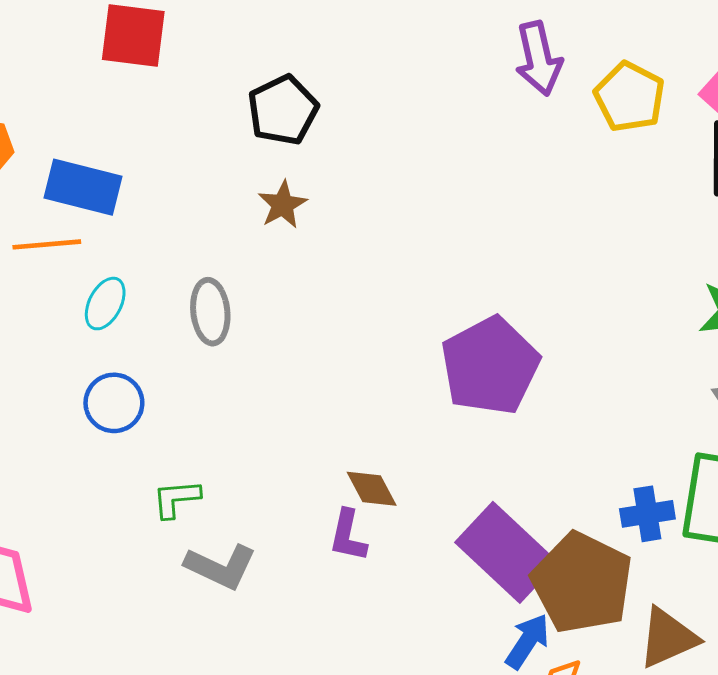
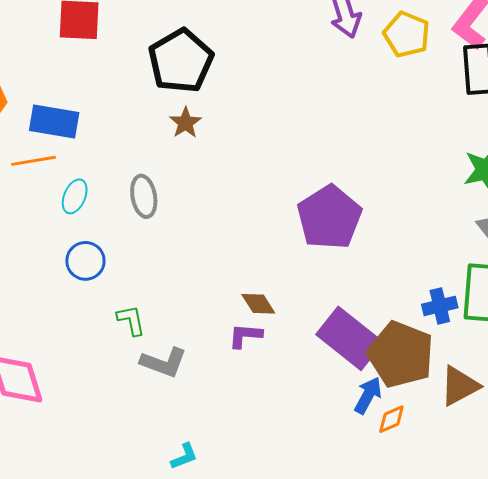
black pentagon: (283, 110) -> (181, 61), size x1.4
green L-shape: (176, 499) -> (131, 320), turned 88
purple L-shape: (348, 536) -> (245, 336), turned 87

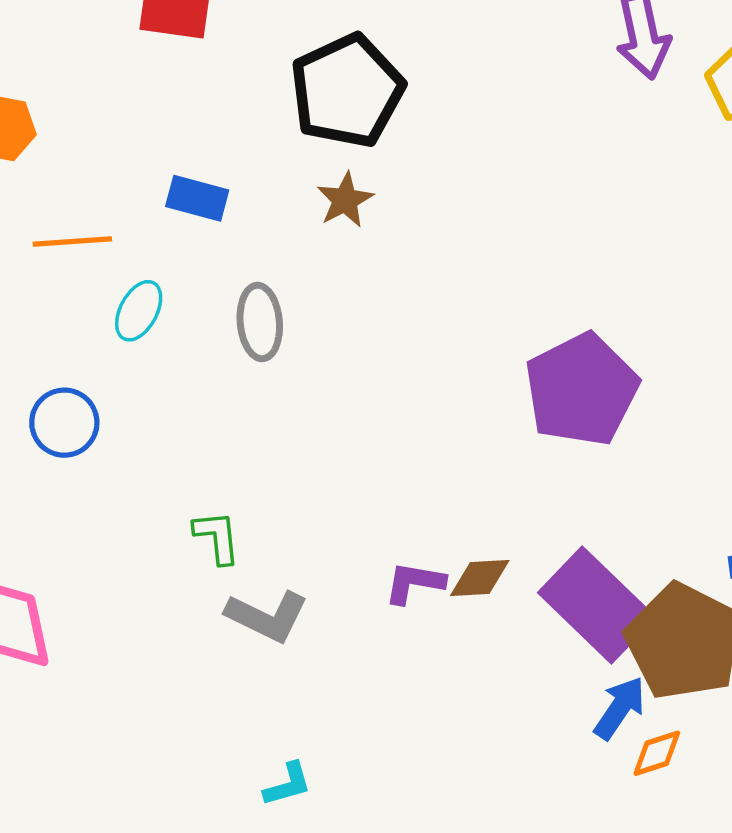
blue rectangle: (54, 122) -> (197, 198), moved, size x0.7
blue circle: (85, 261) -> (64, 423), moved
brown diamond: (258, 304) -> (480, 578), moved, turned -66

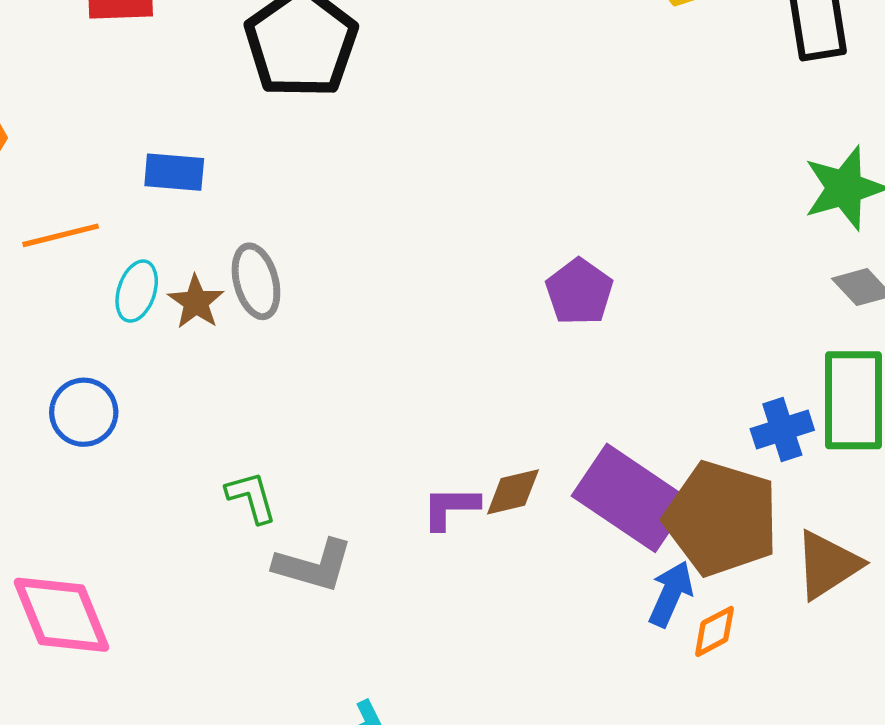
brown star: (345, 200) -> (196, 302), moved
purple pentagon: (581, 390) -> (579, 292), size x0.6

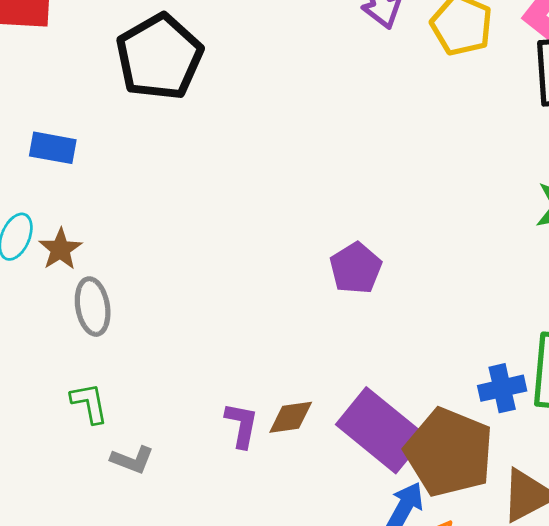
gray ellipse: (256, 281) -> (93, 307), moved
purple L-shape: (450, 508) -> (242, 425), turned 96
gray L-shape: (313, 565) -> (132, 460), size x0.7

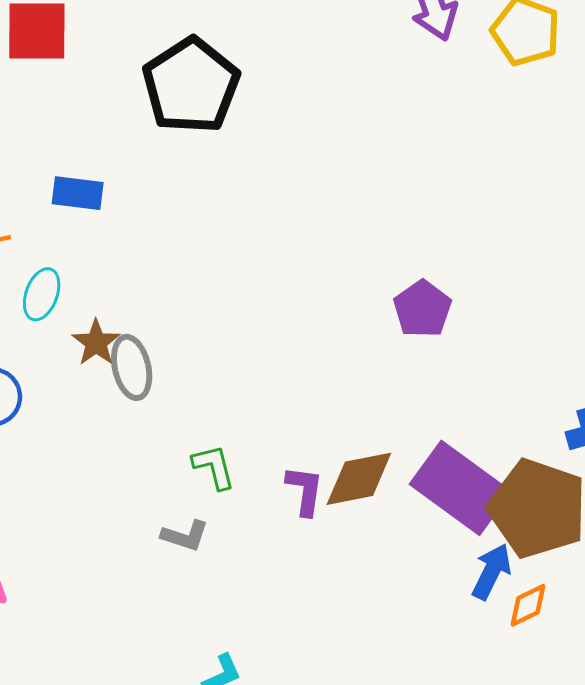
brown star: (60, 249) -> (96, 343), moved
green L-shape: (89, 403) -> (214, 467), moved
brown diamond: (291, 417) -> (359, 479), size x1.4

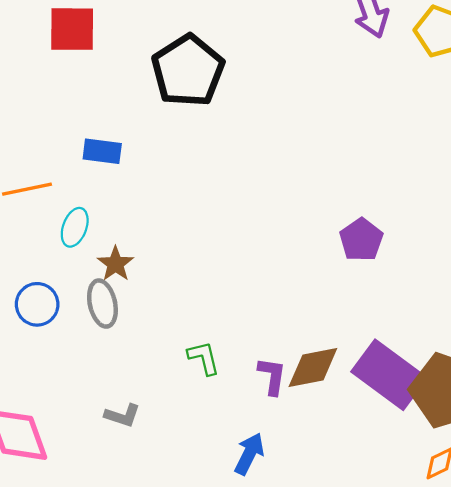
gray ellipse: (132, 367) -> (102, 304), moved
gray L-shape: (185, 536) -> (122, 416), moved
blue arrow: (491, 572) -> (249, 454), moved

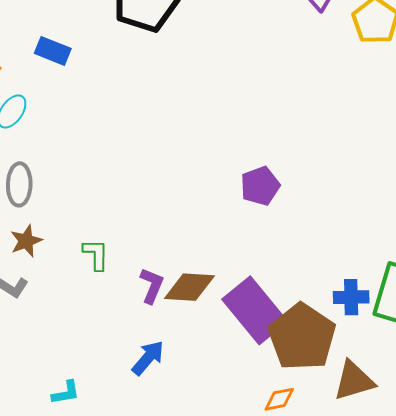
brown star: (116, 264) -> (26, 241), moved
blue arrow: (249, 454) -> (148, 358), moved

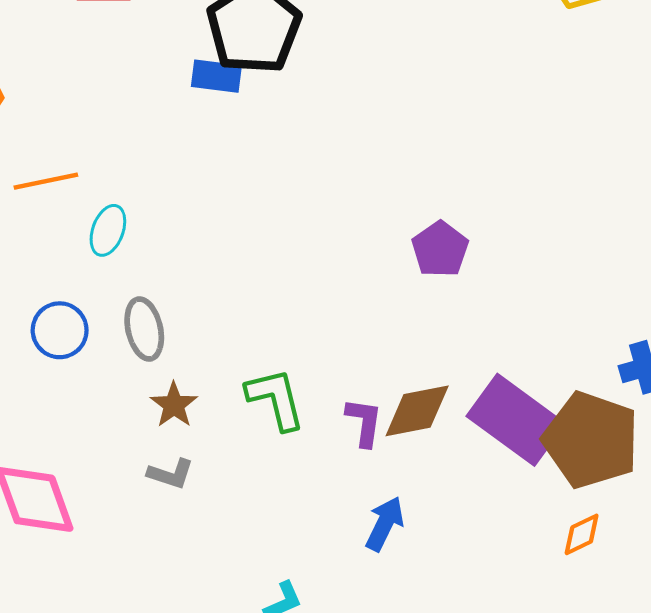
blue rectangle: (53, 51) -> (216, 76), moved
purple pentagon: (260, 186) -> (440, 249), moved
green L-shape: (96, 255) -> (276, 399), size x1.4

